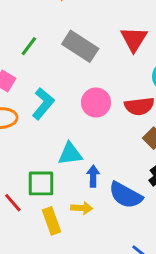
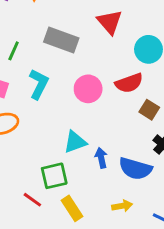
cyan L-shape: (43, 104) -> (39, 84), moved
yellow arrow: (82, 208) -> (122, 206), moved

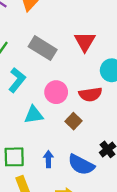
brown square: (149, 110) -> (74, 121), moved
cyan triangle: (75, 142) -> (34, 115), moved
blue arrow: (101, 158) -> (48, 159), moved

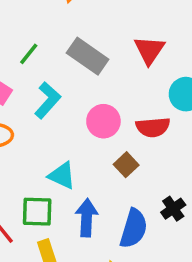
cyan triangle: (34, 115) -> (62, 176), moved, turned 30
blue arrow: (48, 159) -> (87, 218), size x1.5
blue semicircle: (81, 165) -> (134, 229), turned -104

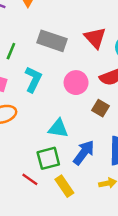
red triangle: (149, 50) -> (95, 38), moved
blue arrow: (87, 218) -> (84, 153), turned 50

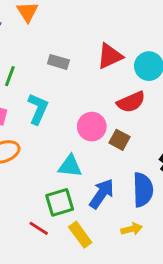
red triangle: (95, 38) -> (110, 56), turned 50
gray rectangle: (52, 41) -> (58, 62), size x0.6
pink circle: (76, 83) -> (92, 127), moved

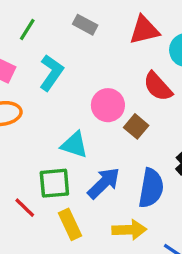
red semicircle: (131, 102) -> (158, 86), turned 60
yellow arrow: (132, 229) -> (129, 230), size x1.4

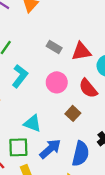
gray rectangle: (85, 25) -> (54, 47), moved
pink circle: (108, 105) -> (57, 82), moved

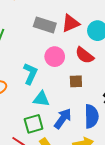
gray rectangle: (54, 47) -> (45, 25), size x1.5
cyan L-shape: (20, 76) -> (30, 74), moved
brown square: (73, 113) -> (76, 81), turned -32

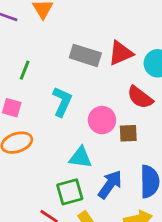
pink circle: (55, 57) -> (102, 120), moved
cyan L-shape: (30, 74) -> (62, 102), moved

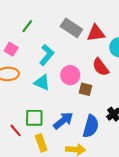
cyan triangle: (80, 157) -> (42, 83), moved

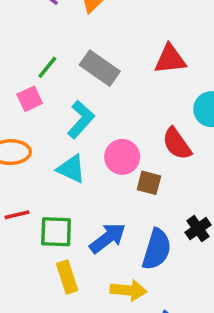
gray rectangle: (71, 28) -> (100, 68), moved
red triangle: (96, 33) -> (170, 59), moved
pink square: (11, 49) -> (30, 99), moved, turned 32
red line: (16, 130) -> (17, 215), moved, turned -64

